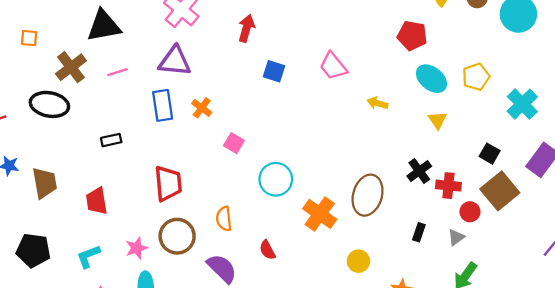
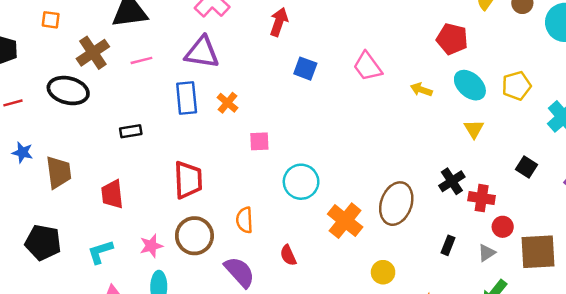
yellow arrow: (377, 103) -> (421, 90), moved
pink square: (234, 143) -> (259, 141), turned -36
brown square: (500, 191) -> (538, 252), moved, turned 33

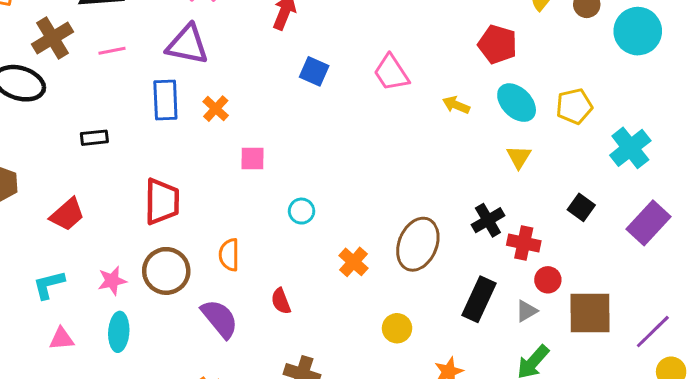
cyan circle: (301, 182) -> (302, 211), size x0.6
red trapezoid: (112, 194) -> (67, 214), turned -128
orange cross: (345, 221) -> (353, 262), size x0.7
black rectangle: (448, 245) -> (479, 299), size x1.8

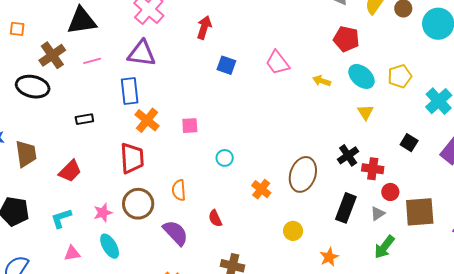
orange cross: (216, 109) -> (147, 120), moved, size x1.4
cyan ellipse: (119, 332) -> (110, 246), turned -30

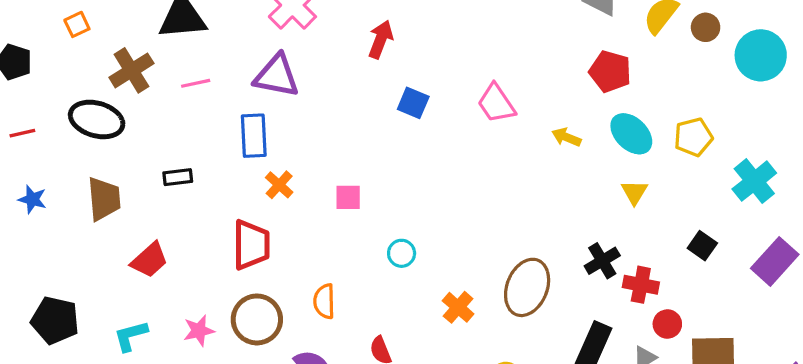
orange square: (17, 29) -> (77, 24), turned -35
orange cross: (147, 120) -> (279, 185), size x0.7
brown trapezoid: (26, 154) -> (104, 199), moved

